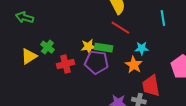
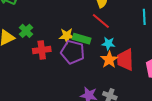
cyan star: (142, 48) -> (108, 44), moved
red trapezoid: (151, 86) -> (125, 60), moved

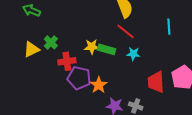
purple pentagon: (73, 52) -> (79, 78), moved
orange star: (109, 60) -> (99, 85), moved
red trapezoid: (125, 60) -> (156, 82), moved

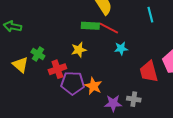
yellow triangle: (31, 49) -> (20, 65), turned -42
green rectangle: (107, 49) -> (90, 26), moved

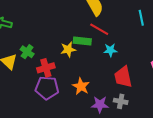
green rectangle: (90, 26) -> (82, 41), moved
red trapezoid: (149, 72) -> (123, 77), moved
purple pentagon: (73, 83) -> (47, 88), moved

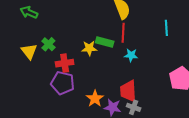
red line: (99, 29) -> (123, 33), turned 54
red trapezoid: (123, 77) -> (128, 91), moved
orange star: (81, 86) -> (95, 99), moved

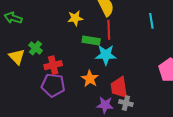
yellow star: (89, 48) -> (75, 18), moved
cyan star: (131, 55) -> (106, 55), moved, size x1.5
orange star: (95, 99) -> (90, 79), moved

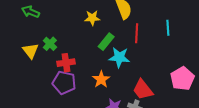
red line: (109, 30) -> (137, 33), moved
green rectangle: (91, 40) -> (106, 42), turned -66
red trapezoid: (119, 87) -> (143, 90), moved, turned -35

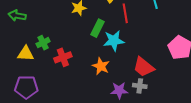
green cross: (50, 44) -> (43, 43), turned 32
yellow triangle: (31, 51) -> (26, 54), turned -36
purple pentagon: (64, 83) -> (26, 87), moved

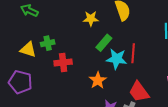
red line: (125, 13) -> (133, 53), moved

